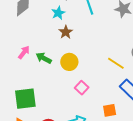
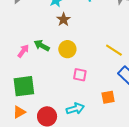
pink arrow: (24, 52) -> (23, 51), moved
pink square: (82, 88) -> (80, 75), turned -32

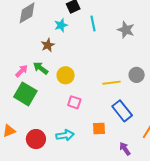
brown star: (63, 19) -> (48, 45), moved
yellow line: (114, 50) -> (111, 83), turned -48
green square: (24, 86) -> (25, 94), moved, turned 30

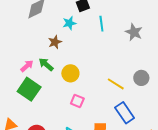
yellow line: (111, 83) -> (116, 84), turned 36

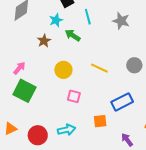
green arrow: (46, 64) -> (73, 35), moved
yellow line: (116, 84) -> (99, 68), moved
blue rectangle: (125, 113) -> (122, 102), turned -75

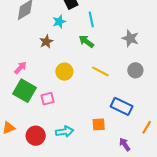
gray star: (121, 21) -> (130, 38), moved
green arrow: (73, 35) -> (86, 41), moved
pink square: (74, 96) -> (48, 99), moved, turned -32
blue rectangle: (122, 102) -> (122, 106), turned 50

